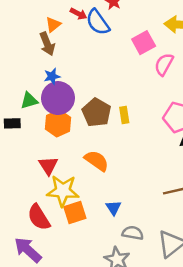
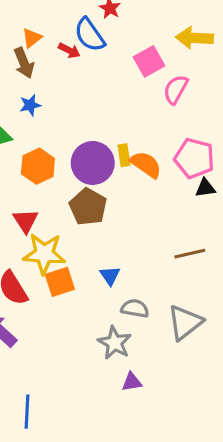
red arrow: (78, 14) -> (69, 50), moved
purple circle: (58, 98) -> (93, 163), moved
brown pentagon: (97, 113) -> (88, 207), moved
orange semicircle: (97, 161) -> (146, 165), moved

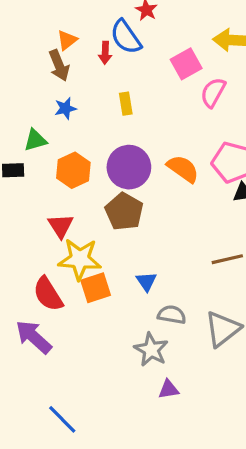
red arrow: (69, 50) -> (105, 53), turned 65
yellow rectangle: (124, 155) -> (126, 104), moved
blue line: (27, 412) -> (62, 419), turned -48

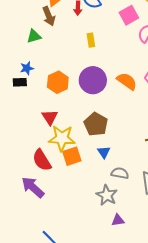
blue star: (65, 108) -> (27, 68), moved
green triangle: (35, 140) -> (34, 36), moved
brown pentagon: (124, 212) -> (96, 124), moved

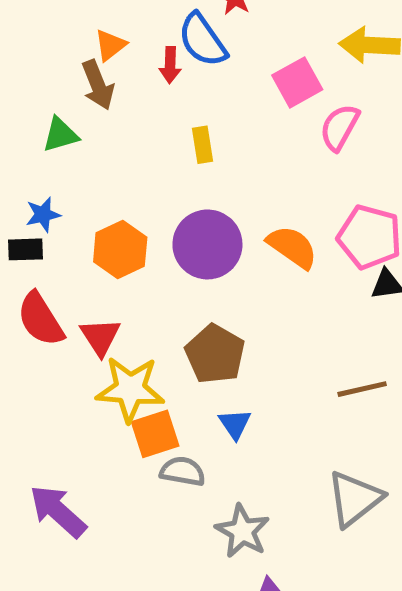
red semicircle: (42, 160) -> (40, 319), moved
gray semicircle: (120, 173) -> (183, 471), moved

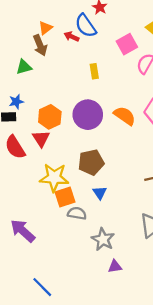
red arrow: (170, 65) -> (72, 37), turned 112
yellow rectangle: (202, 145) -> (94, 71), moved
red triangle: (100, 337) -> (41, 138), moved
brown pentagon: (215, 354) -> (91, 162), turned 30

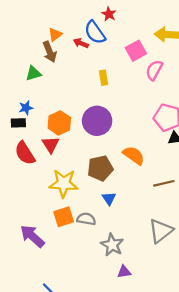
orange semicircle: (125, 116) -> (134, 155), moved
orange square: (65, 197) -> (64, 217), moved

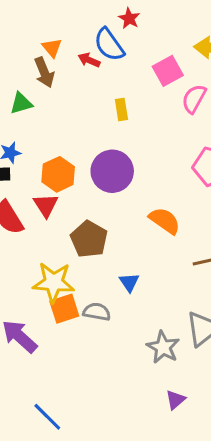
orange triangle: (55, 35) -> (52, 48), turned -32
brown pentagon: (100, 168) -> (89, 239), moved, turned -30
yellow star: (64, 183) -> (54, 282), moved
gray star: (112, 245) -> (163, 347), moved
purple triangle: (124, 272) -> (175, 400), moved, turned -32

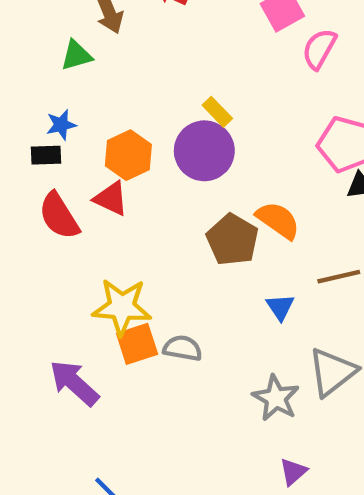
yellow rectangle: (121, 109) -> (217, 112), moved, turned -35
red triangle: (46, 205) -> (111, 199), turned -32
brown pentagon: (89, 239) -> (232, 240), moved
blue triangle: (129, 282) -> (280, 307), moved

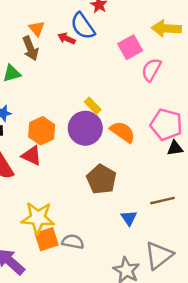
orange semicircle: (278, 220) -> (123, 132), moved

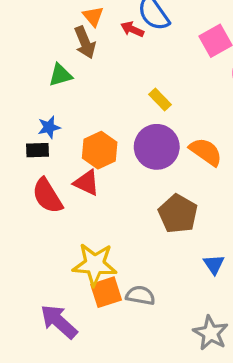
yellow rectangle: (93, 106) -> (160, 100), moved

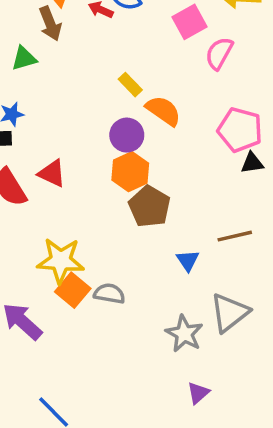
purple circle: (157, 147) -> (127, 135), size x0.7
orange hexagon: (100, 150) -> (130, 172), moved
orange semicircle: (206, 152) -> (163, 111), moved
orange square: (106, 292) -> (73, 290), turned -32

